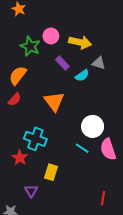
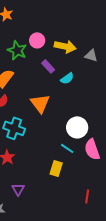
gray triangle: (99, 63) -> (91, 55), moved
cyan cross: (35, 139) -> (14, 128), moved
yellow rectangle: (51, 172) -> (56, 168), moved

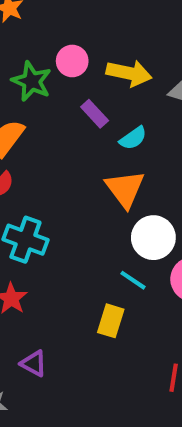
orange triangle: (40, 103) -> (125, 189), moved
purple triangle: (18, 189) -> (34, 363), turned -32

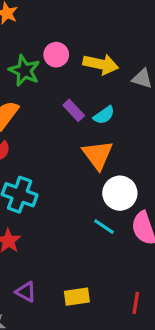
purple rectangle: (95, 114) -> (74, 110), moved
yellow rectangle: (111, 321) -> (77, 297), moved, turned 65

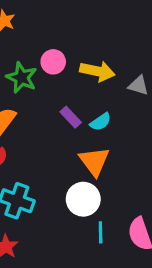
white circle: (120, 193) -> (83, 199), moved
cyan line: (104, 227) -> (101, 232), turned 55

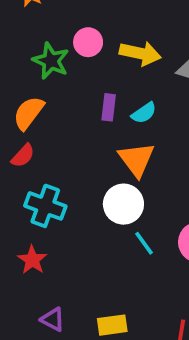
purple rectangle: (71, 117) -> (109, 107), turned 50
cyan line: (101, 232) -> (144, 243), turned -35

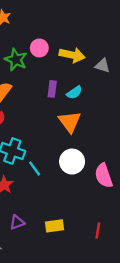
white circle: (123, 204) -> (72, 162), moved
cyan line: (144, 243) -> (35, 169), moved
purple triangle: (53, 319) -> (17, 222), turned -49

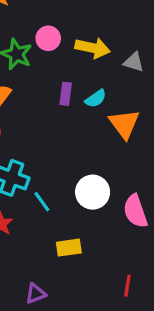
orange triangle: (70, 122) -> (124, 124), moved
purple triangle: (17, 222) -> (35, 294), moved
yellow rectangle: (55, 226) -> (69, 248), moved

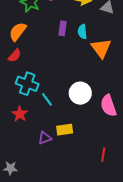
cyan semicircle: (96, 99) -> (82, 32), turned 120
purple triangle: (35, 294) -> (45, 138), moved

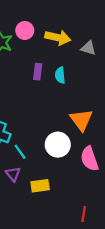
orange triangle: (101, 48) -> (81, 120), moved
purple triangle: (45, 138) -> (13, 174), moved, turned -48

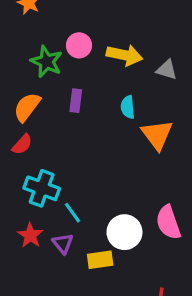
purple rectangle: (38, 72) -> (76, 101), moved
orange triangle: (81, 120) -> (157, 135), moved
white circle: (58, 145) -> (124, 232), moved

